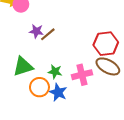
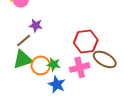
brown line: (48, 34) -> (24, 40), moved
red hexagon: (106, 44) -> (86, 41), moved
orange circle: (39, 87) -> (41, 65), moved

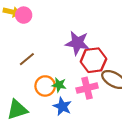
purple star: (36, 25) -> (77, 43), moved, size x1.6
green triangle: (23, 59) -> (17, 110), moved

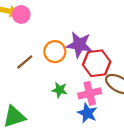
orange circle: (45, 86) -> (55, 52), moved
blue star: (62, 106) -> (87, 113), moved

